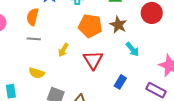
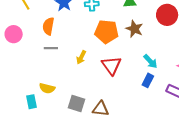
cyan arrow: (132, 49) -> (150, 61), moved
yellow semicircle: (37, 73) -> (47, 88), moved
blue rectangle: (120, 82) -> (148, 80), moved

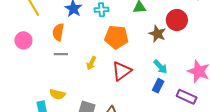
brown star: (134, 29) -> (157, 34), moved
red triangle: (111, 65) -> (122, 71), turned 30

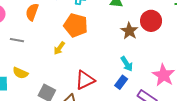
orange pentagon: (116, 37) -> (76, 25), moved
gray line: (61, 54) -> (17, 40), moved
red triangle: (122, 71) -> (85, 80), moved

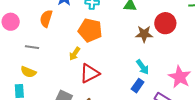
brown star: (129, 31) -> (144, 34), turned -30
yellow semicircle: (20, 73) -> (28, 72), moved
red triangle: (85, 80) -> (90, 73), moved

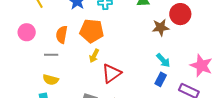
orange semicircle: (46, 18) -> (62, 35), moved
orange pentagon: (90, 30) -> (92, 31), moved

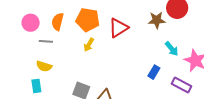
pink circle: (27, 32) -> (31, 23), moved
cyan arrow: (163, 60) -> (172, 49), moved
red triangle: (112, 73) -> (118, 28), moved

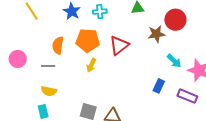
pink circle: (31, 23) -> (18, 59), moved

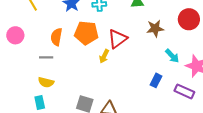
red circle: (175, 20) -> (189, 19), moved
pink circle: (18, 59) -> (15, 35), moved
yellow arrow: (91, 65) -> (104, 56), moved

